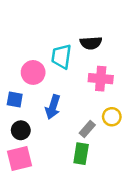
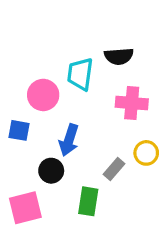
black circle: (21, 130) -> (51, 171), moved
green rectangle: (81, 154) -> (88, 201), moved

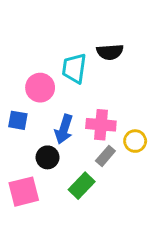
pink cross: (132, 103) -> (101, 125), moved
green rectangle: (88, 201) -> (82, 186), turned 35

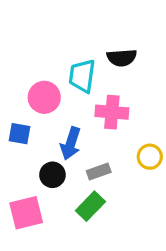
pink cross: (101, 125) -> (112, 112), moved
gray rectangle: (105, 156) -> (99, 172), moved, turned 30

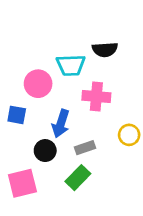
cyan trapezoid: (82, 76) -> (71, 65), turned -100

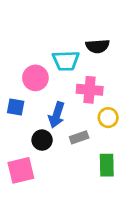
yellow circle: (129, 135) -> (108, 118), moved
green rectangle: (78, 178) -> (107, 165), moved, turned -45

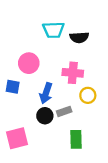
cyan trapezoid: (66, 61) -> (53, 30), moved
black circle: (42, 140) -> (45, 116), moved
green rectangle: (107, 165) -> (76, 139), moved

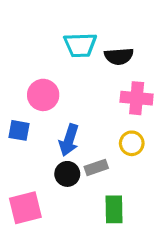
pink cross: (73, 73) -> (137, 98), moved

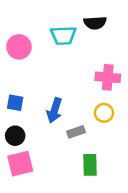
black semicircle: (119, 56) -> (95, 23), moved
pink circle: (43, 95) -> (19, 47), moved
black circle: (67, 174) -> (15, 136), moved

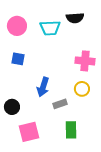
pink circle: (19, 47) -> (17, 26), moved
blue square: (15, 103) -> (18, 59), moved
pink square: (20, 164) -> (29, 132), moved

